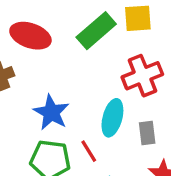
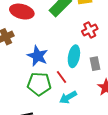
red cross: (142, 76) -> (90, 30), size x0.7

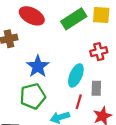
red line: (61, 77) -> (79, 102), moved, turned 40
green pentagon: (39, 84) -> (33, 96), turned -30

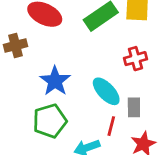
cyan ellipse: (76, 75) -> (106, 91), turned -65

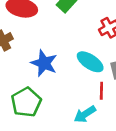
green pentagon: (50, 121) -> (26, 102), moved

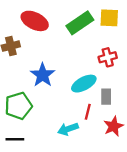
cyan ellipse: (90, 62) -> (84, 84), turned -75

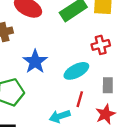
gray rectangle: (106, 97) -> (108, 85), moved

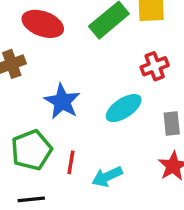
red line: (80, 99) -> (71, 162), moved

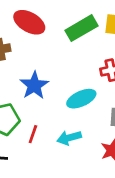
cyan arrow: (107, 177) -> (69, 138), moved

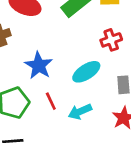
red line: (33, 134) -> (51, 101), moved, turned -36

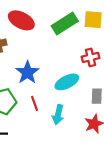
cyan arrow: (80, 112) -> (58, 115), turned -60

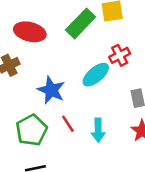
cyan ellipse: (67, 82) -> (96, 75), moved

